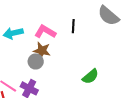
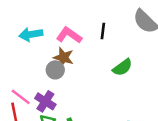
green semicircle: (90, 76) -> (122, 67), moved

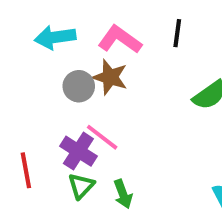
gray circle: (55, 70) -> (79, 86), moved
pink line: (21, 97) -> (102, 137), moved

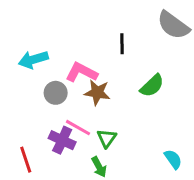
pink L-shape: (120, 40) -> (82, 72), moved
brown star: (110, 77) -> (97, 93), moved
green triangle: (81, 186) -> (107, 138), moved

